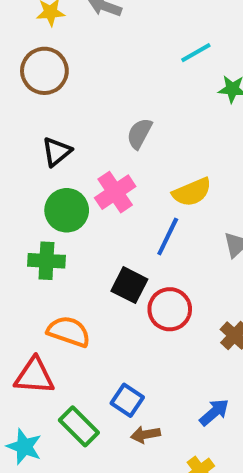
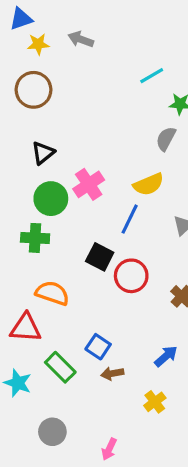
gray semicircle: (139, 133) -> (166, 139), moved

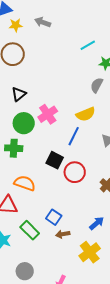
yellow cross: (155, 402) -> (90, 252), size x1.5

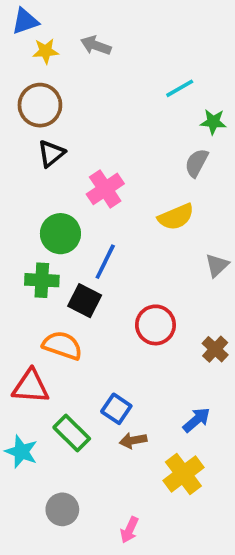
black triangle: (19, 94) -> (51, 154), moved
pink cross: (48, 114) -> (105, 189), moved
blue line: (74, 136) -> (105, 262), moved
black square: (55, 160) -> (85, 301), moved

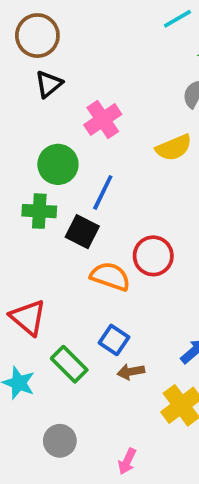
orange semicircle: (62, 345) -> (110, 276), moved
red triangle: (31, 386) -> (28, 318), turned 36

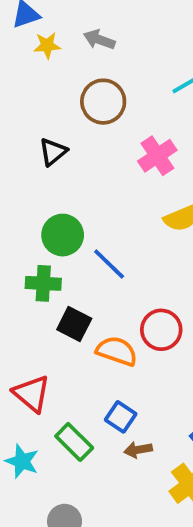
brown circle: (37, 36) -> (103, 102), moved
pink cross: (103, 120) -> (157, 156), moved
blue line: (103, 192) -> (109, 264), turned -72
black square: (82, 232) -> (74, 324), moved

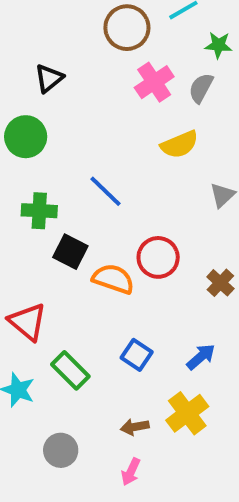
brown circle: (103, 102) -> (127, 28), moved
green circle: (63, 235) -> (26, 137), moved
blue square: (121, 417) -> (137, 355), moved
brown arrow: (138, 450) -> (135, 427), moved

